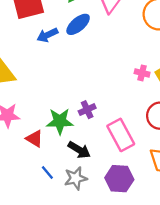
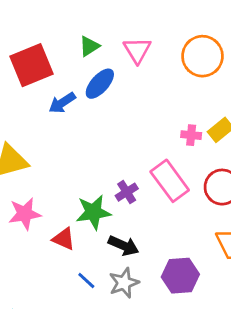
pink rectangle: (121, 135) -> (170, 181), moved

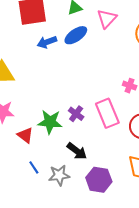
purple cross: (127, 192) -> (76, 114), turned -35
black arrow: (123, 246) -> (77, 151), moved

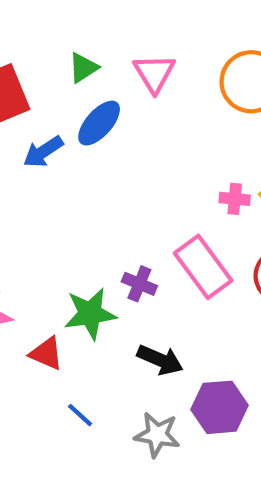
gray star: (59, 175) -> (157, 435), moved, turned 30

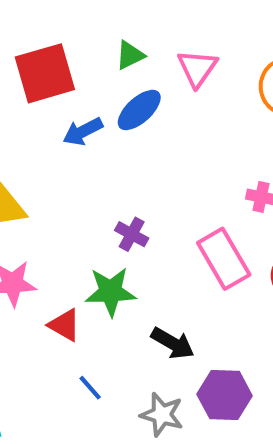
purple cross: (139, 284) -> (132, 234), moved

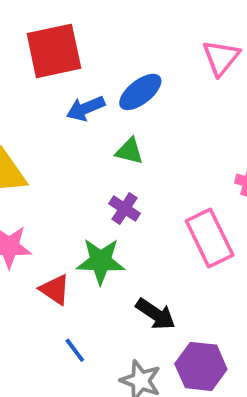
green triangle: (130, 55) -> (130, 151), moved, turned 36
pink triangle: (197, 68) -> (221, 58), moved

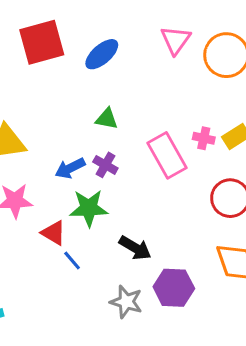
blue ellipse: (140, 92) -> (102, 54), moved
blue arrow: (86, 108) -> (70, 168), moved
pink rectangle: (210, 238) -> (167, 155), moved
blue line: (75, 350) -> (72, 260), moved

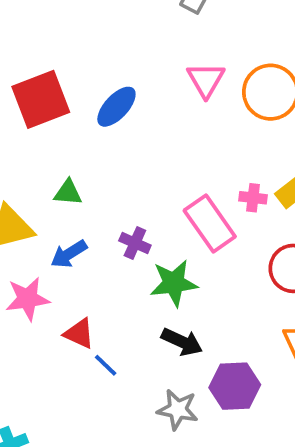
green triangle: (107, 119) -> (68, 193), moved
blue arrow: (70, 168) -> (69, 254), moved
green star: (89, 208) -> (174, 283), moved

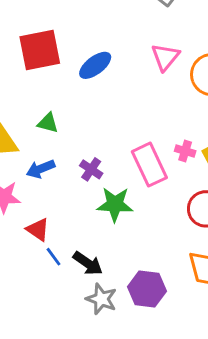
black arrow: (182, 342) -> (88, 263), moved

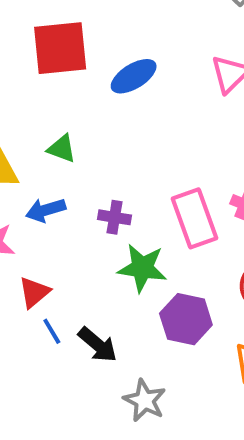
purple cross: (91, 169) -> (115, 217), turned -30
red triangle: (38, 230) -> (34, 292), turned 40
purple hexagon: (147, 289) -> (186, 319), moved
gray star: (101, 299) -> (145, 400), moved

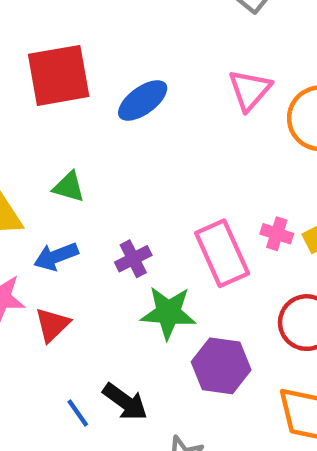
purple cross: (115, 217) -> (133, 259), turned -32
red triangle: (34, 292) -> (52, 325), moved
blue line: (52, 331) -> (78, 413), moved

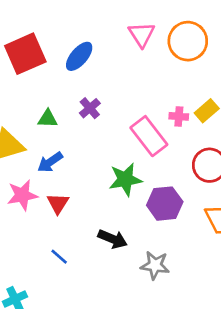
purple cross: (133, 259) -> (90, 108), moved
blue line: (78, 413) -> (59, 257), moved

